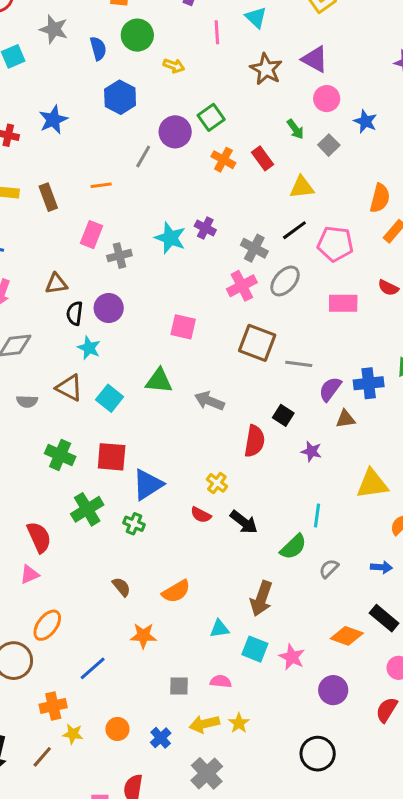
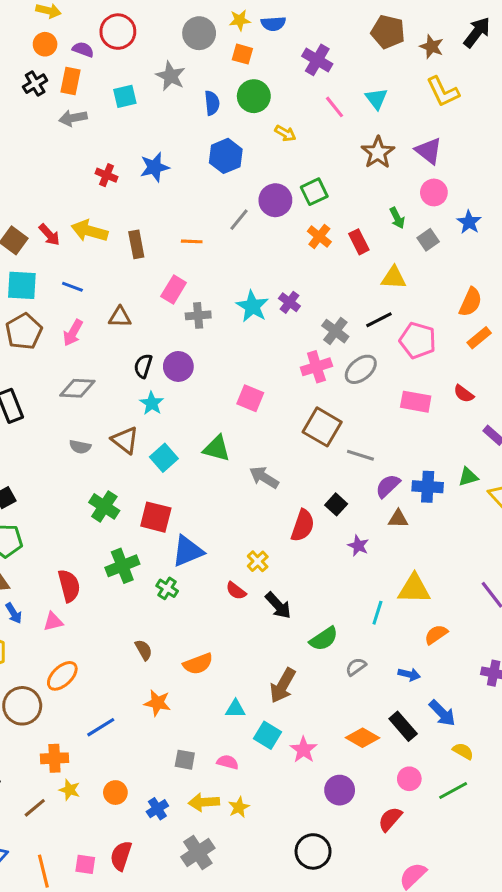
pink line: (217, 32) -> (334, 107), turned -45
brown triangle: (56, 284) -> (120, 317), moved
cyan line: (317, 516) -> (377, 613), moved

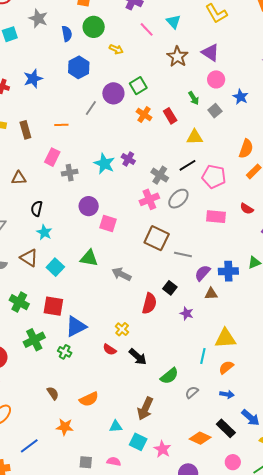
purple circle: (178, 366) -> (89, 206), moved
orange semicircle: (436, 635) -> (226, 367), moved

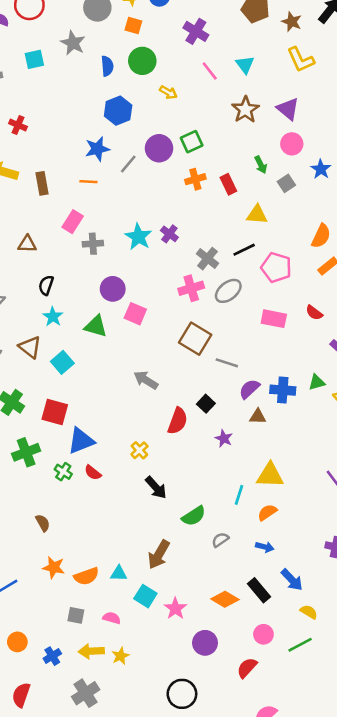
blue star: (33, 79) -> (97, 149), moved
orange cross: (144, 115) -> (195, 179), turned 35
green triangle: (89, 258) -> (96, 326), moved
red semicircle: (110, 350) -> (93, 473), moved
orange semicircle: (89, 399) -> (86, 576), moved

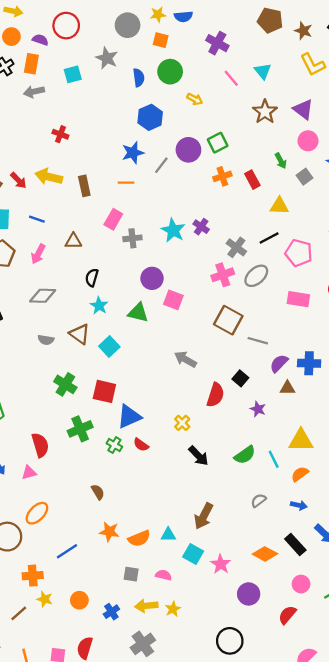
cyan line: (239, 495) -> (274, 459), turned -42
green semicircle: (194, 516) -> (245, 455), moved

